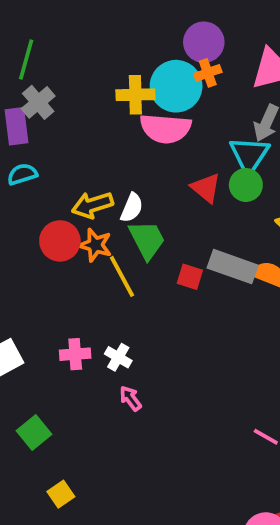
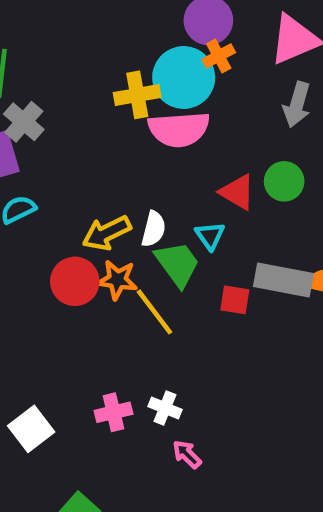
cyan triangle: (249, 155) -> (210, 236), moved, size x0.6

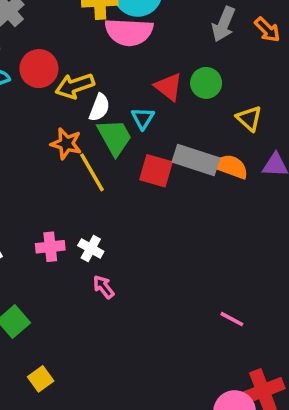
yellow arrow: (107, 233) -> (75, 86), moved
red circle: (75, 281) -> (39, 69), moved
red square: (235, 300) -> (156, 171), size x1.4

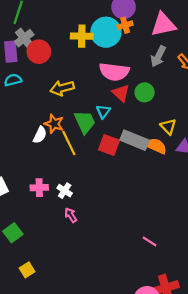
pink semicircle: (129, 32) -> (114, 72), moved
red circle: (39, 69) -> (39, 52), moved
white semicircle: (99, 107) -> (40, 135), moved
yellow triangle: (249, 118) -> (168, 127), moved

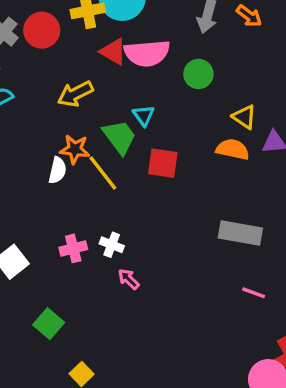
red circle: (39, 52) -> (42, 30), moved
red triangle: (121, 93) -> (113, 52), moved
gray rectangle: (135, 140) -> (240, 233), moved

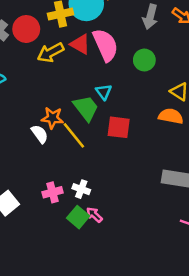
pink semicircle: (147, 53) -> (105, 45), turned -108
yellow arrow: (75, 94) -> (51, 53), moved
white semicircle: (57, 170) -> (40, 134), turned -48
green square: (49, 324) -> (78, 217), moved

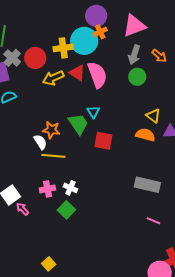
green circle: (144, 60) -> (137, 77), moved
yellow line: (74, 135) -> (53, 156), moved, turned -50
pink arrow: (94, 215) -> (22, 209), moved

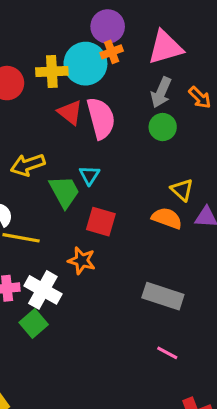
yellow arrow: (53, 78) -> (28, 165), moved
orange star: (51, 130) -> (82, 261), moved
white cross: (70, 188) -> (43, 290), size x1.6

